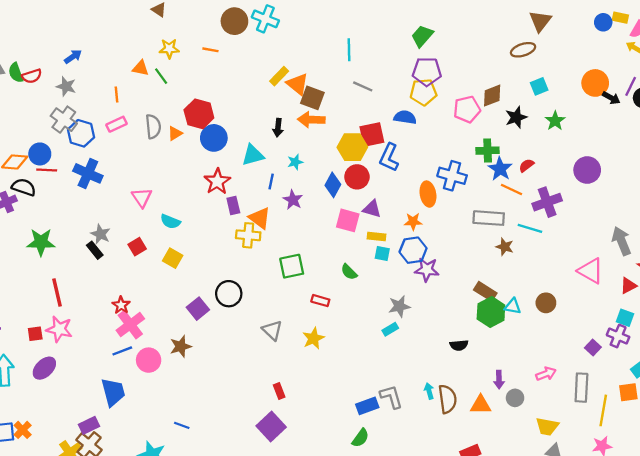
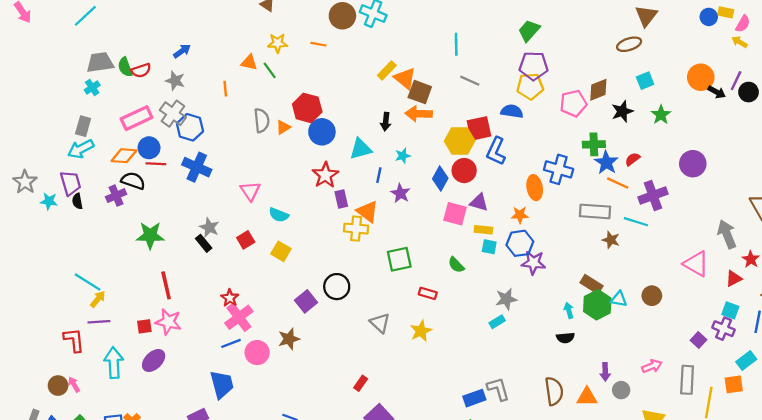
pink rectangle: (117, 124) -> (137, 118), moved, size x1.5
red rectangle: (279, 391) -> (361, 383), moved, turned 56
cyan arrow: (429, 391) -> (569, 310), moved

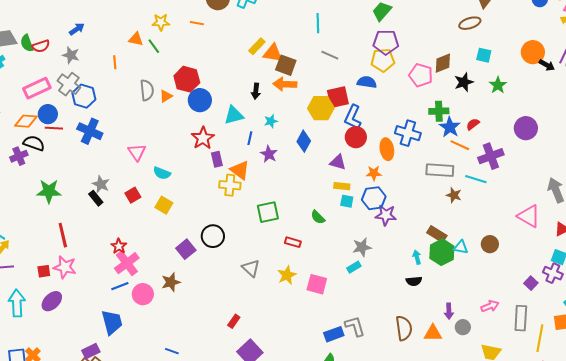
orange triangle: (405, 78) -> (273, 53), turned -30
cyan square: (645, 81) -> (484, 55), turned 35
pink pentagon: (573, 103) -> (421, 75), turned 30
red circle: (464, 171) -> (356, 137), moved
pink square: (455, 214) -> (317, 284), moved

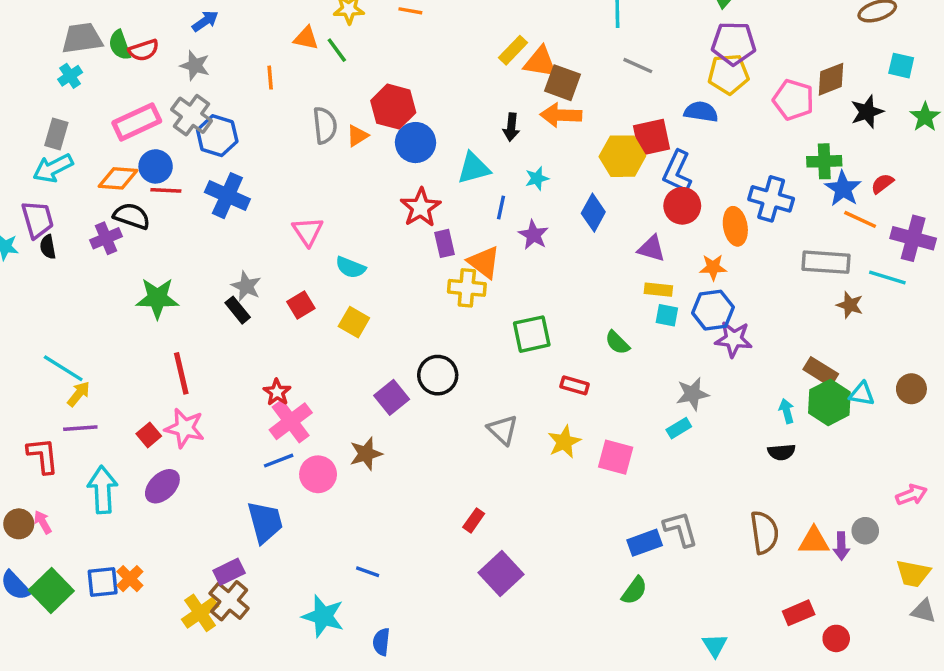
purple cross: (491, 156) -> (913, 238), turned 35
red square: (44, 271) -> (149, 435), turned -32
purple arrow: (449, 311) -> (841, 546), moved

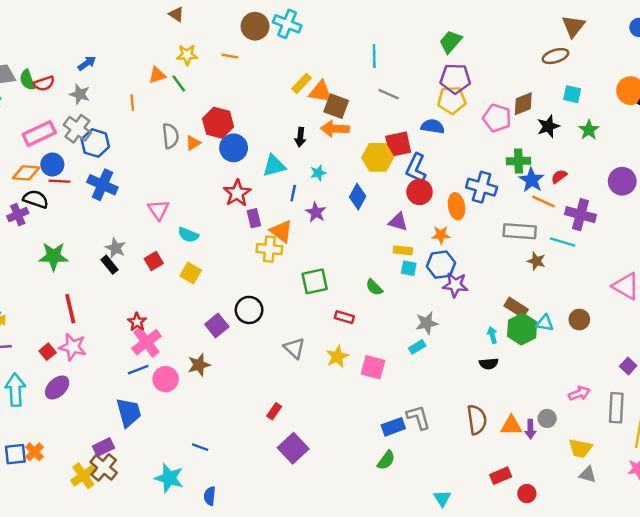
orange triangle: (306, 38) -> (157, 75), turned -30

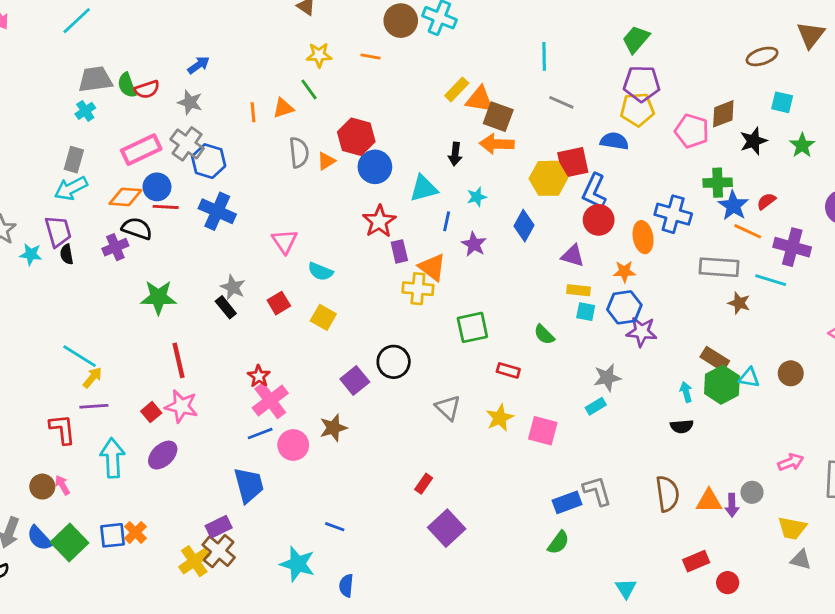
brown triangle: (573, 26) -> (811, 35), moved
orange triangle: (157, 75) -> (283, 108), moved

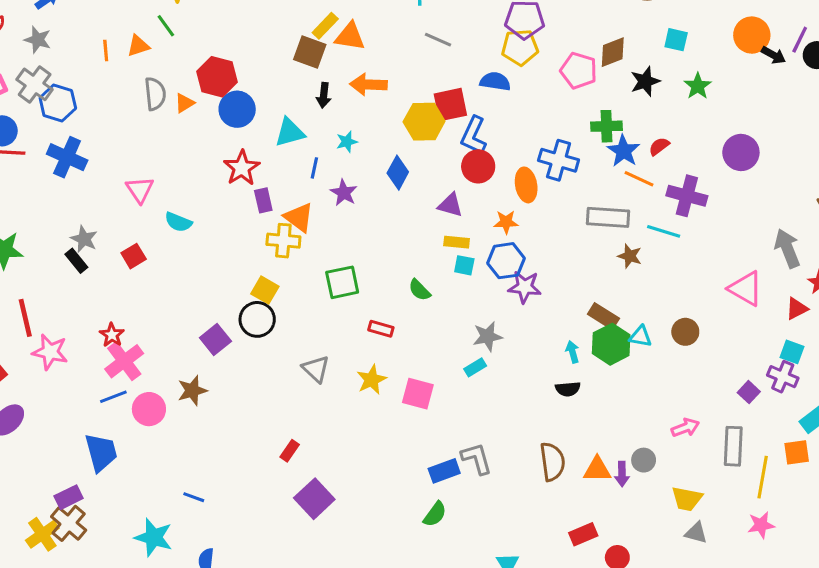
brown square: (498, 117) -> (310, 52), moved
yellow square: (323, 317) -> (265, 290), moved
pink star: (181, 406) -> (50, 352), moved

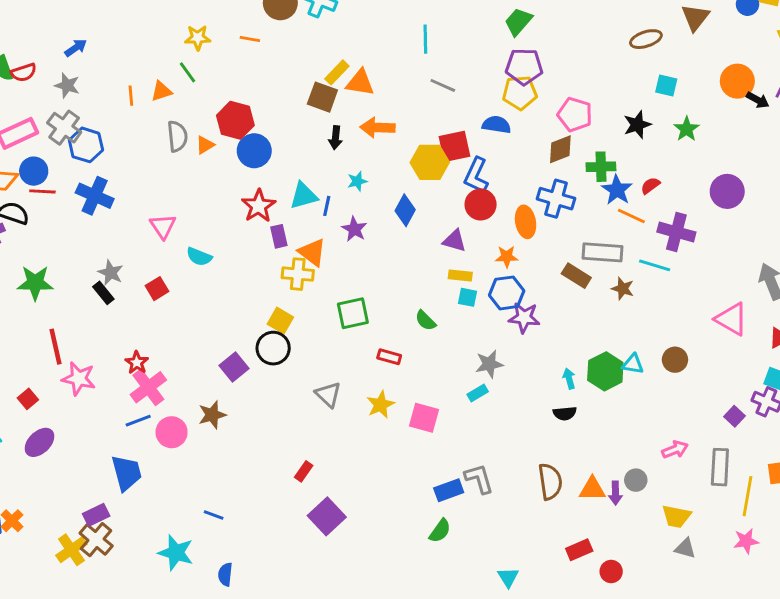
brown diamond: (613, 52) -> (560, 149), moved
cyan triangle: (290, 132) -> (304, 196), moved
brown rectangle: (603, 316) -> (576, 276), moved

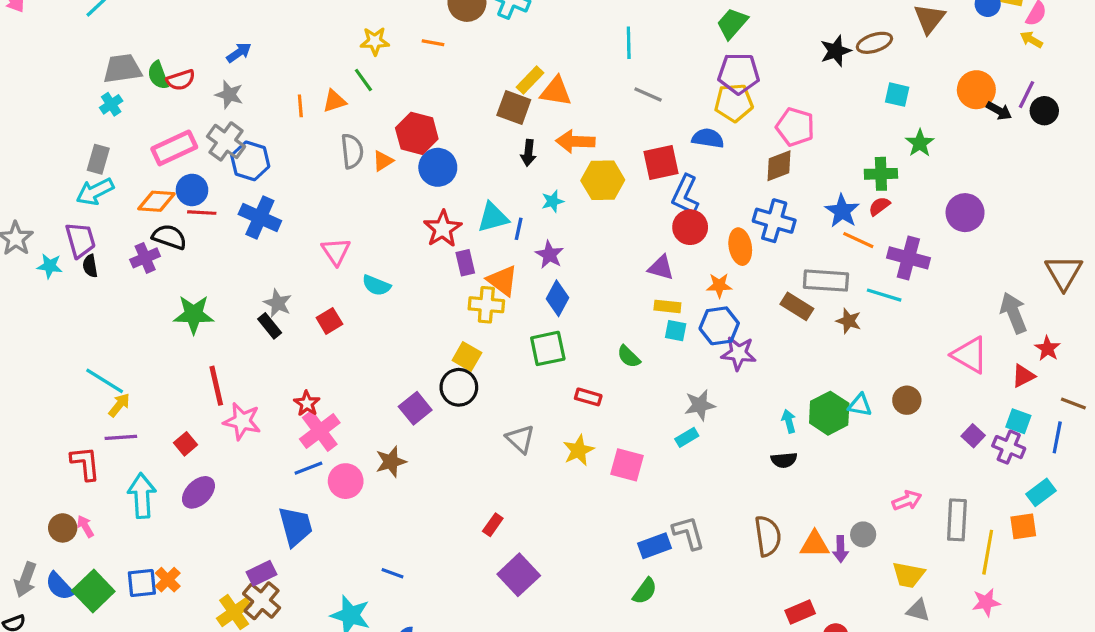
black star: (637, 125) -> (836, 51), moved
yellow hexagon: (430, 162) -> (603, 180), moved
green cross: (601, 167) -> (881, 174), moved
blue diamond: (405, 210) -> (557, 298), moved
purple square: (734, 416) -> (973, 436), moved

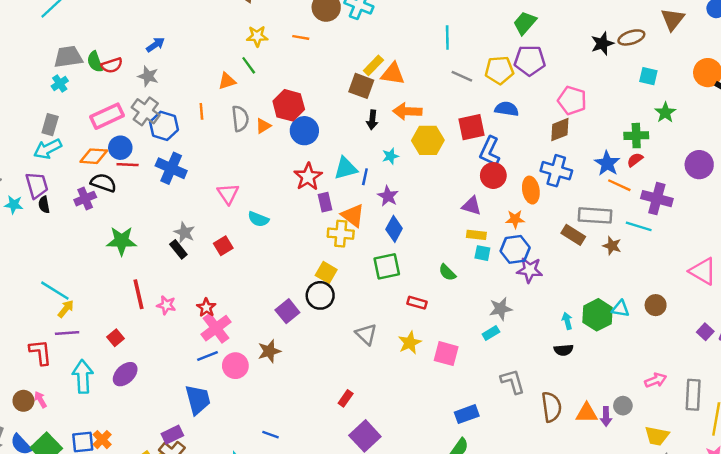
yellow pentagon: (734, 103) -> (499, 70), moved
orange line: (300, 106) -> (201, 111), moved
pink star: (242, 421) -> (166, 305), moved, size x0.7
gray L-shape: (688, 533) -> (513, 381), moved

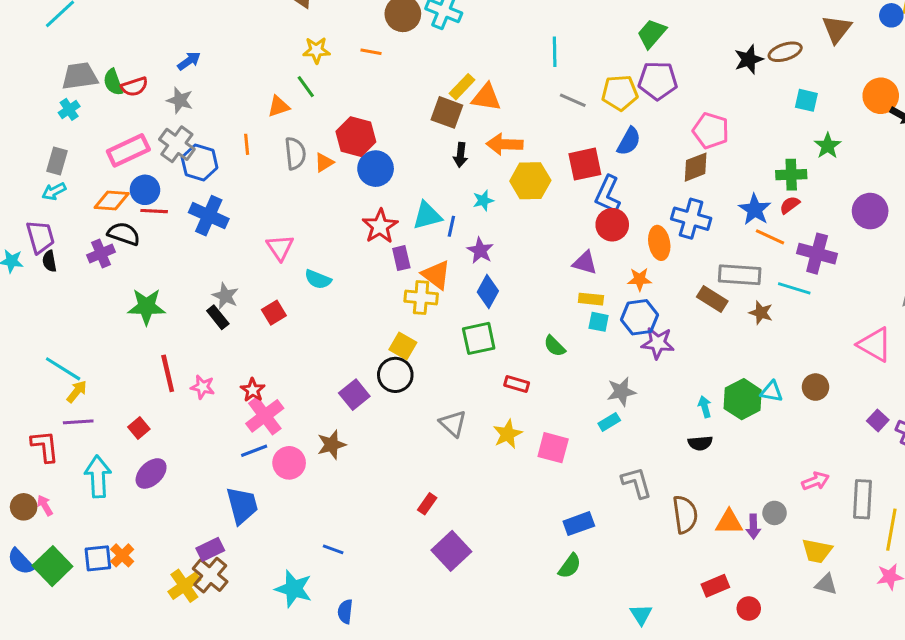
blue semicircle: (507, 109) -> (629, 141), turned 110
cyan arrow: (48, 149) -> (54, 191), size x0.7

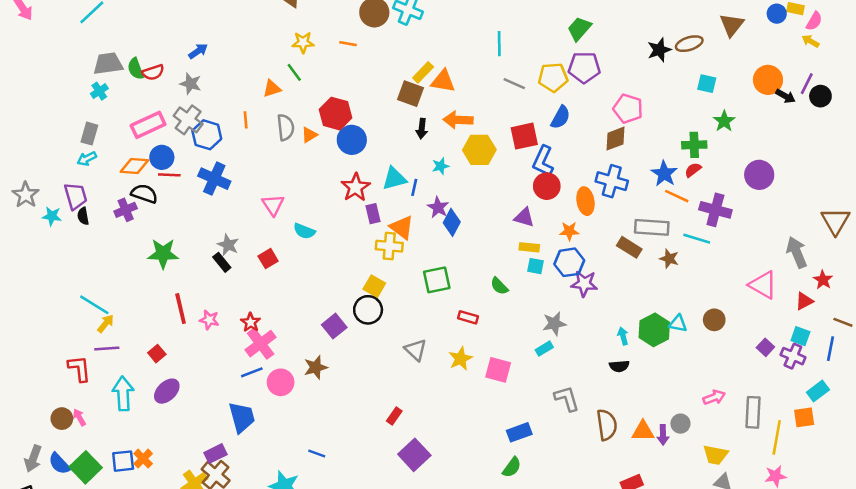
blue diamond: (488, 291) -> (452, 222), moved

